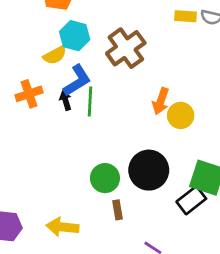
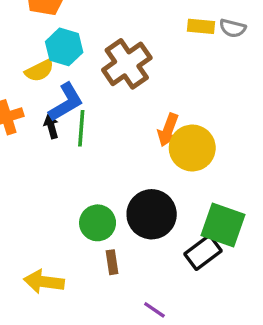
yellow circle: (181, 115) -> (192, 148), size x1.4

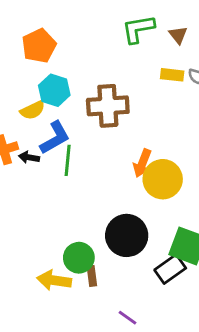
brown cross: (127, 64) -> (108, 106), turned 30
black arrow: (51, 126) -> (29, 157), moved, turned -66
green circle: (98, 223) -> (79, 258), moved
yellow arrow: (44, 282) -> (54, 280), moved

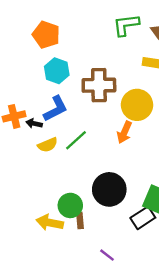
orange pentagon: (39, 46) -> (46, 35), turned -30
yellow semicircle: (33, 110) -> (48, 145), moved
green line: (68, 160) -> (76, 140), moved, turned 40
yellow circle: (163, 179) -> (137, 105), moved

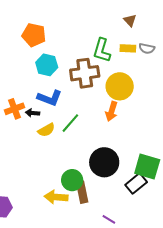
green L-shape: (126, 25) -> (102, 50), moved, turned -60
blue L-shape: (56, 109) -> (50, 98), turned 55
brown rectangle: (80, 221) -> (82, 192), size x1.5

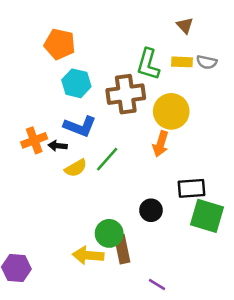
black circle: (104, 162) -> (151, 210), size x0.6
black rectangle: (136, 183) -> (192, 188), moved, turned 35

